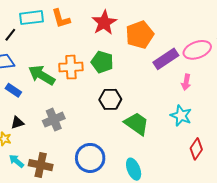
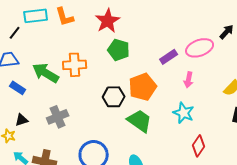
orange pentagon: (140, 35) -> (143, 87), moved
purple rectangle: (166, 59) -> (169, 57), size x0.7
green pentagon: (102, 62) -> (119, 50), moved

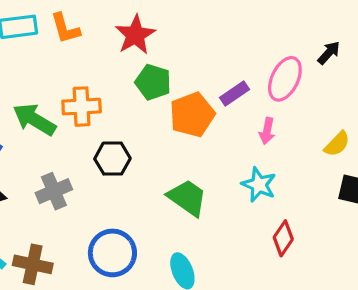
pink ellipse: (200, 48) -> (285, 79), turned -44
orange pentagon: (143, 87) -> (192, 115), moved
black hexagon: (114, 97) -> (112, 159), moved

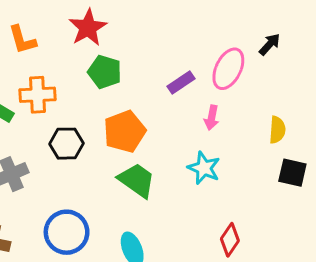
orange L-shape: (65, 28) -> (22, 40), moved
orange pentagon: (192, 115) -> (125, 131), moved
yellow semicircle: (337, 144) -> (277, 130), turned -40
red diamond: (283, 238) -> (230, 240), moved

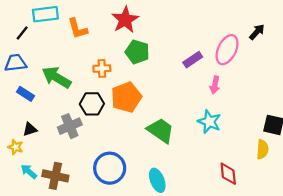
orange cross: (38, 95) -> (102, 68), moved, size x0.7
yellow semicircle: (277, 130) -> (262, 149), moved
orange pentagon: (125, 131) -> (126, 97), moved
black hexagon: (67, 144) -> (92, 104), moved
red diamond: (230, 240) -> (228, 174), turned -40

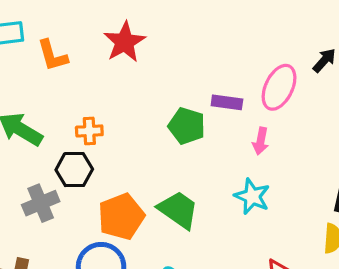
green pentagon: (137, 52) -> (187, 126), moved
purple rectangle: (193, 60) -> (227, 102), turned 42
orange cross: (102, 68) -> (89, 131), moved
orange pentagon: (126, 97) -> (121, 217), moved

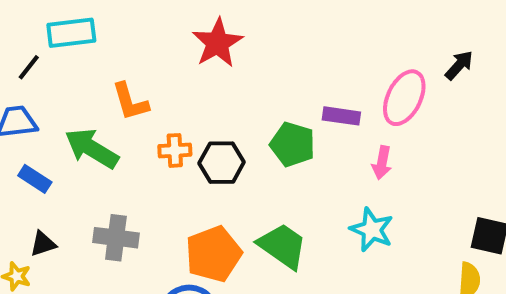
orange L-shape: (52, 55) -> (130, 102), moved
black hexagon: (74, 170) -> (222, 163), moved
gray cross: (41, 203) -> (116, 238), turned 30

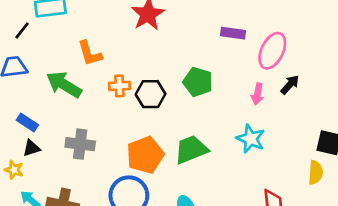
black arrow: (459, 65) -> (290, 85), moved
purple rectangle: (341, 116) -> (233, 33), moved
blue rectangle: (35, 179) -> (27, 122), moved
green trapezoid: (282, 246) -> (191, 150), turned -57

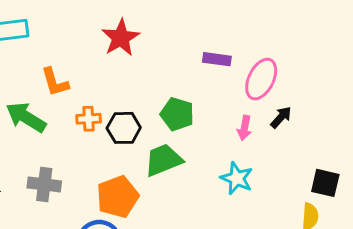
green trapezoid: (191, 150) -> (163, 160), moved

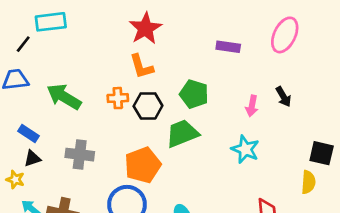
pink ellipse: (261, 79) -> (285, 35), moved
orange L-shape: (55, 82) -> (141, 66), moved
black arrow: (281, 117) -> (283, 97), turned 108

